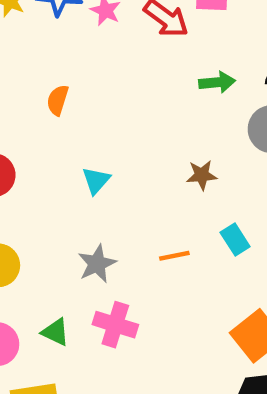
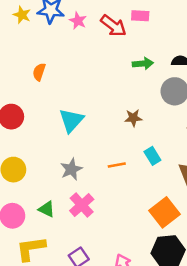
orange semicircle: (58, 100) -> (39, 72), moved
cyan triangle: (96, 180) -> (71, 120), size x1.5
pink cross: (115, 325) -> (82, 205), turned 30

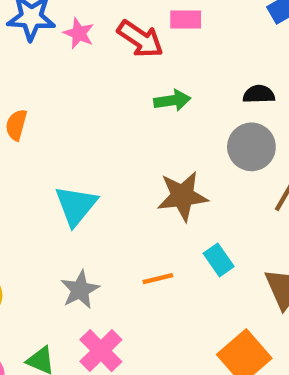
green arrow: (143, 64) -> (172, 100), moved
brown star: (133, 118) -> (182, 196), size x1.6

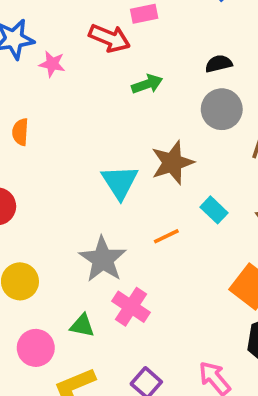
pink star: (79, 33) -> (52, 64), moved
cyan triangle: (76, 206) -> (120, 182), moved
gray star: (80, 290) -> (103, 259), size x1.4

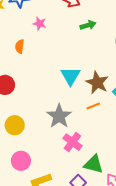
pink star: (52, 64) -> (40, 24), moved
brown star: (172, 163) -> (97, 83), moved, turned -30
green triangle: (82, 326) -> (94, 164), moved, size x1.5

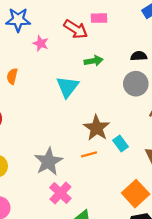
pink star: (40, 24) -> (41, 43), moved
cyan triangle: (70, 76) -> (67, 87), moved

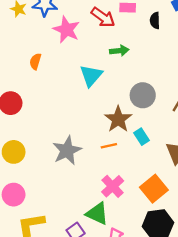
pink star: (41, 43) -> (66, 30), size x1.6
black semicircle: (139, 56) -> (155, 20), moved, turned -91
gray circle: (136, 84) -> (143, 95), moved
pink cross: (60, 193) -> (113, 186), moved

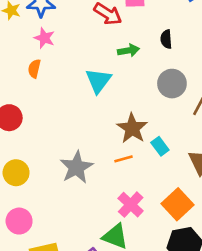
black semicircle: (155, 20) -> (166, 39), moved
pink star: (66, 30) -> (44, 38), moved, size x0.7
gray circle: (143, 95) -> (172, 84), moved

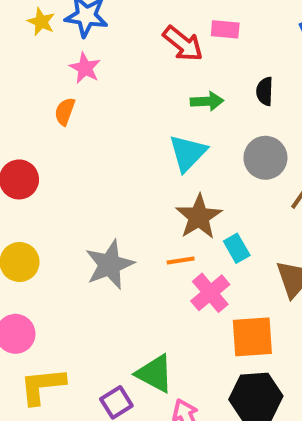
cyan triangle: (98, 81) -> (188, 153), moved
orange square: (177, 204) -> (252, 337), turned 32
pink cross: (131, 205) -> (210, 293), moved

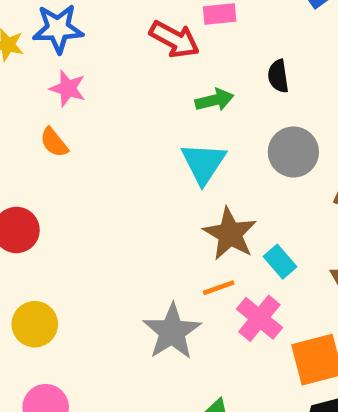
orange semicircle: (65, 111) -> (54, 142), turned -48
gray star: (110, 265) -> (172, 332), moved

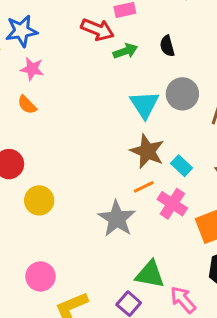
green arrow: (214, 100) -> (125, 51), moved
cyan triangle: (203, 163) -> (144, 104), moved
yellow circle: (35, 324) -> (39, 200), moved

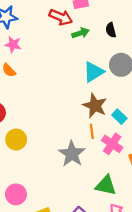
cyan triangle: (144, 104) -> (94, 72), turned 30
orange line: (144, 187) -> (92, 131), turned -72
green triangle: (150, 274) -> (106, 185), moved

